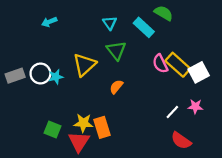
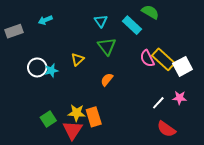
yellow triangle: (84, 65) -> (78, 59), size x0.6
gray rectangle: (15, 76) -> (14, 31), moved
green square: (53, 130) -> (48, 119), turned 35

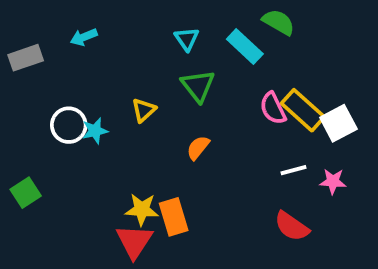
white line: (158, 103) -> (294, 170), moved, turned 32
green square: (48, 119) -> (26, 193), moved
red semicircle: (166, 129) -> (292, 226), moved

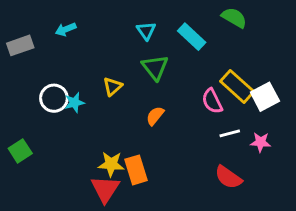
green semicircle: (279, 22) -> (234, 18), moved
pink semicircle: (273, 108) -> (212, 101), moved

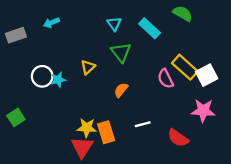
white line: (230, 133) -> (143, 124), moved
pink star: (261, 142) -> (203, 111), size x1.5

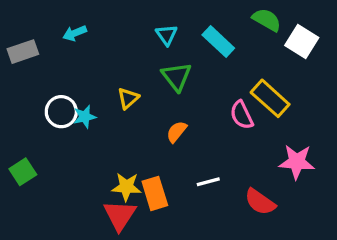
white square: (207, 75) -> (302, 42), moved, turned -30

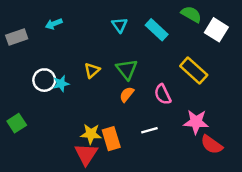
green triangle: (177, 77) -> (127, 69), moved
pink semicircle: (242, 115) -> (163, 94), moved
pink star: (297, 162) -> (196, 122), moved
red semicircle: (260, 202) -> (212, 145), moved

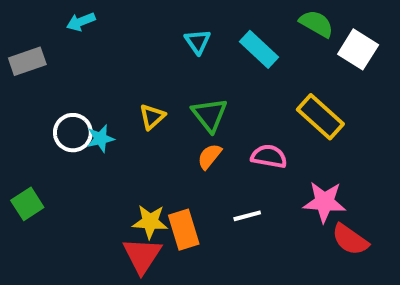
cyan arrow: (54, 24) -> (81, 22), moved
pink semicircle: (163, 94) -> (269, 156), turned 126

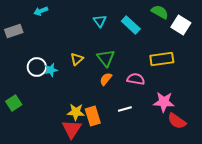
yellow rectangle: (320, 117) -> (162, 59), turned -50

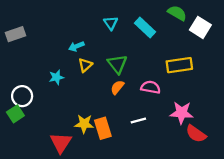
cyan arrow: (41, 11) -> (76, 46), moved
white circle: (37, 67) -> (22, 96), moved
red triangle: (72, 129) -> (61, 143), moved

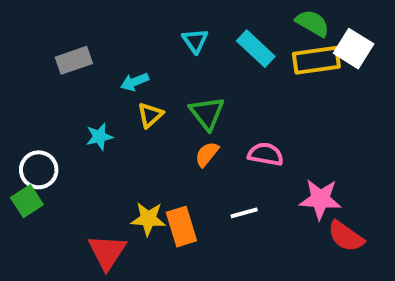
gray rectangle: (15, 34) -> (74, 60), moved
yellow rectangle: (179, 65) -> (316, 60), moved

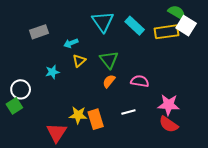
green semicircle: (313, 23) -> (177, 12), moved
cyan triangle: (195, 41) -> (103, 22), size x1.6
red semicircle: (346, 236) -> (169, 124), moved

